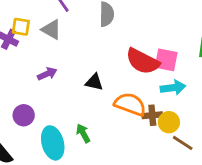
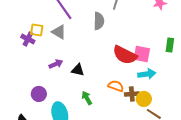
black triangle: (94, 82) -> (78, 70), moved
orange semicircle: (130, 104) -> (116, 86), size x0.7
green arrow: (83, 133) -> (87, 98), moved

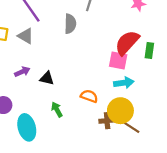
red semicircle: (125, 55) -> (127, 43), moved, turned 105
brown cross: (132, 94) -> (107, 121), moved
yellow circle: (144, 99) -> (120, 111), size x1.5

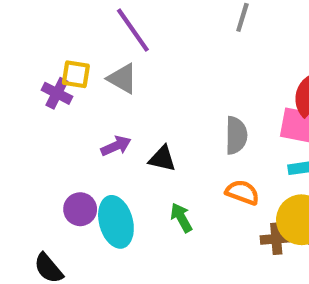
gray semicircle: (70, 24) -> (236, 135), moved
cyan ellipse: (27, 127) -> (116, 222), moved

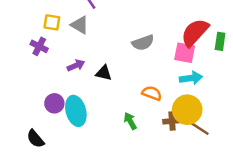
purple cross: (57, 93) -> (39, 46), moved
gray semicircle: (236, 135) -> (143, 43), moved, turned 70
green arrow: (181, 218) -> (130, 121), moved

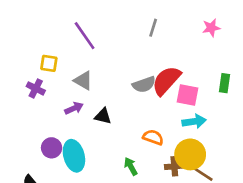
gray triangle: (80, 25) -> (83, 81), moved
red semicircle: (195, 33) -> (166, 81), moved

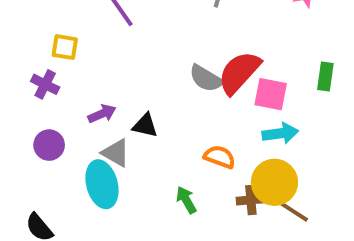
gray triangle: (83, 81) -> (116, 153), moved
gray semicircle: (144, 84) -> (206, 78), turned 50
purple circle: (52, 148) -> (49, 145), moved

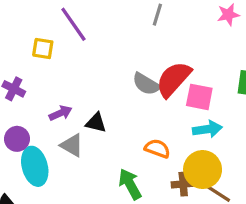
yellow square: (65, 47) -> (43, 48), moved
cyan ellipse: (102, 184) -> (35, 166), moved
green arrow: (186, 200) -> (130, 184), size x1.4

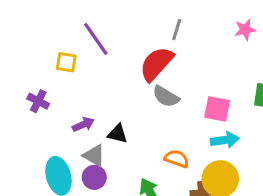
red semicircle: (174, 79) -> (156, 64), moved
purple circle: (17, 139) -> (94, 177), moved

